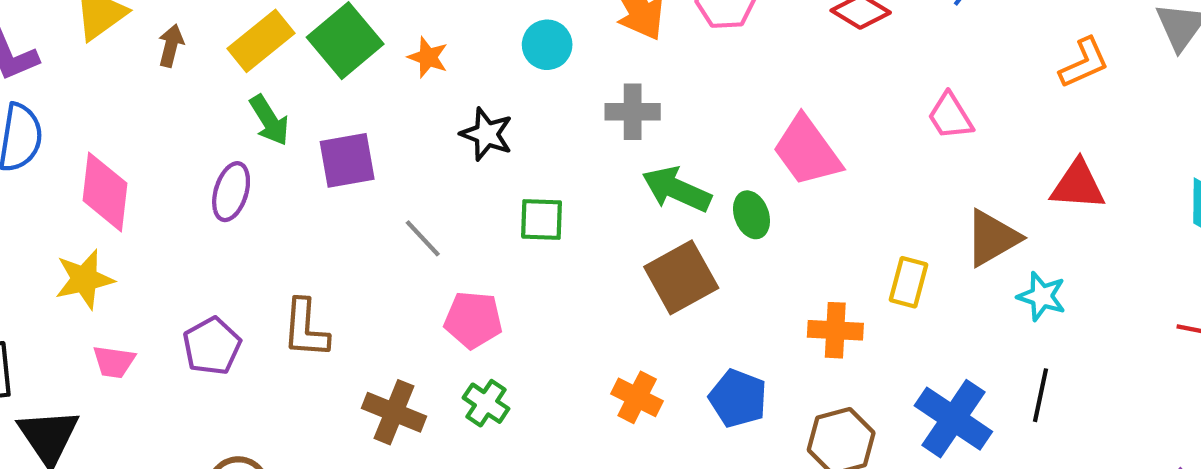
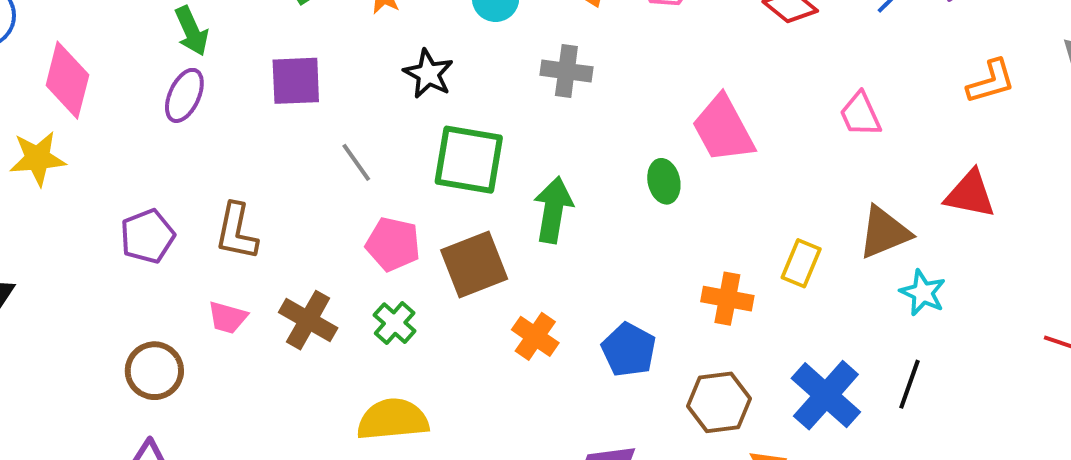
green arrow: (269, 120) -> (192, 31), moved
green arrow: (677, 189) -> (553, 210), moved, turned 68
green square: (542, 220) -> (469, 160), size x1.6
brown square: (681, 277) -> (474, 264), moved
pink trapezoid: (114, 362) -> (228, 317), moved

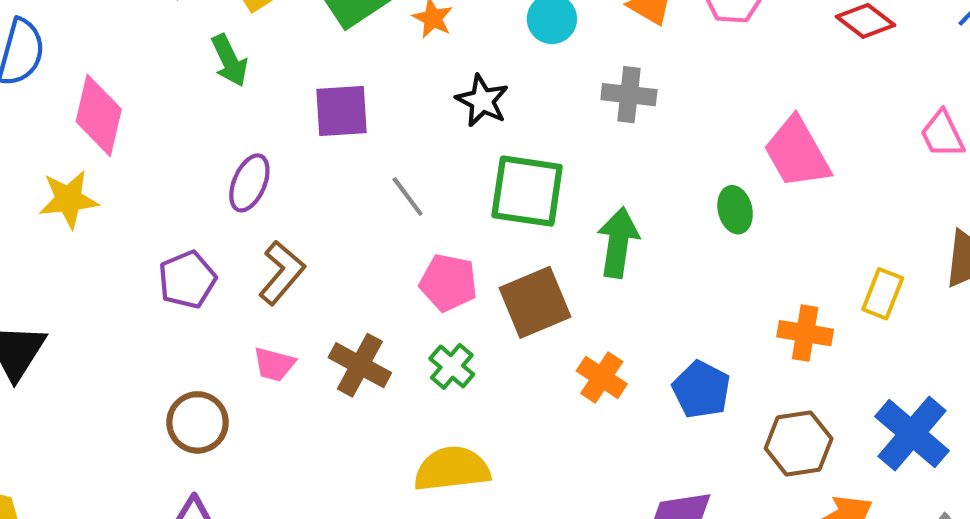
purple ellipse: (184, 95) -> (249, 183), moved
brown L-shape: (236, 232) -> (282, 273), turned -150

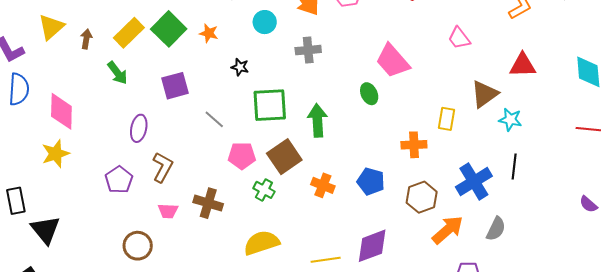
black star: (482, 101) -> (240, 67), size x0.7
green cross: (452, 366) -> (264, 190), moved
blue cross: (912, 434) -> (474, 181), turned 30

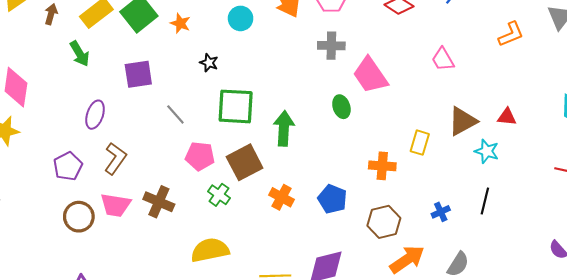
gray cross: (308, 50) -> (331, 46), moved
red triangle: (523, 65) -> (507, 117), moved, size x0.7
blue cross: (474, 181) -> (441, 212), size x0.5
pink trapezoid: (168, 211) -> (116, 205), size x1.4
brown circle: (138, 246) -> (79, 217), moved

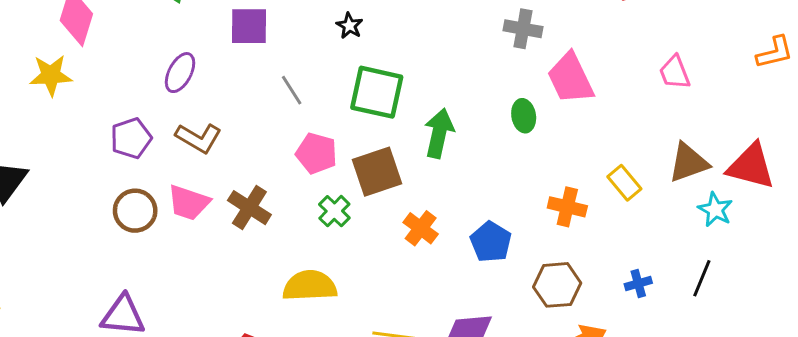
red triangle: (507, 117) -> (751, 166), size x1.8
yellow rectangle: (420, 143) -> (624, 183), turned -65
brown L-shape: (115, 159) -> (199, 138), turned 76

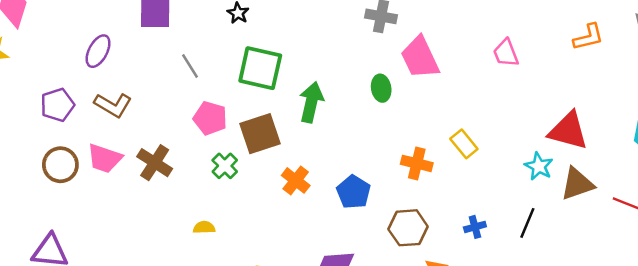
brown triangle: (688, 163) -> (577, 184), moved
yellow semicircle: (310, 286) -> (204, 227), size x0.5

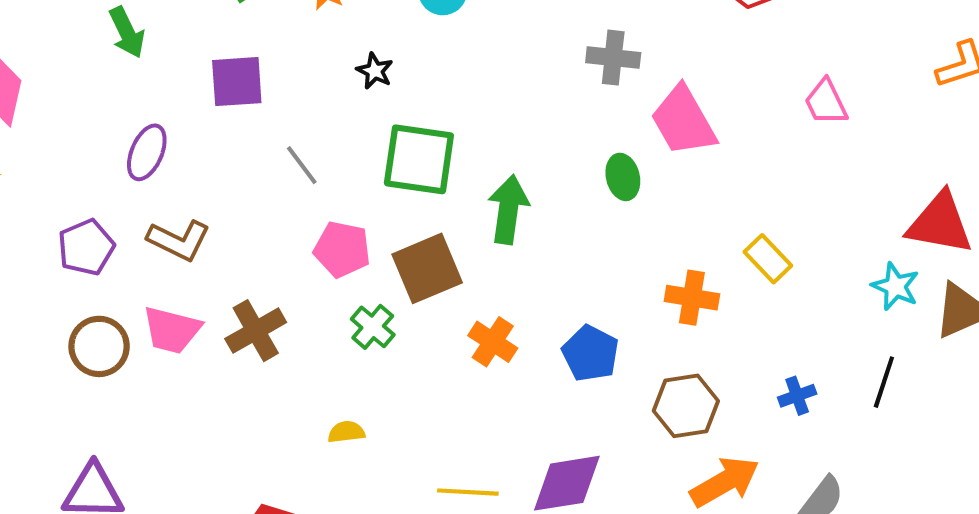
brown cross: (155, 163) -> (256, 331), turned 32

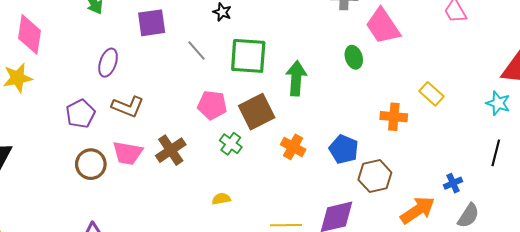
gray line: (302, 165) -> (196, 50), moved
blue cross: (797, 396) -> (453, 183), moved
brown hexagon: (686, 406) -> (375, 176), moved

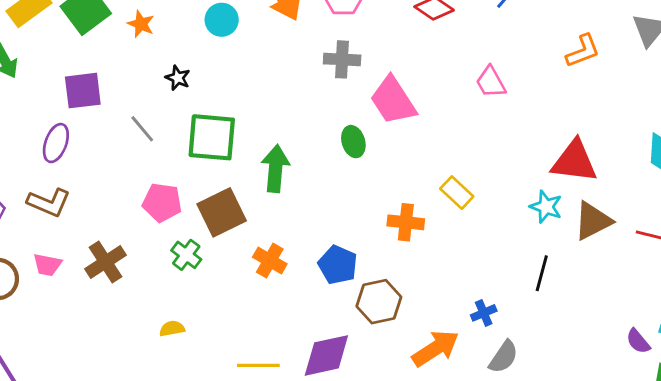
purple ellipse: (108, 63) -> (56, 143), moved
pink trapezoid: (128, 153) -> (47, 265), size x0.7

